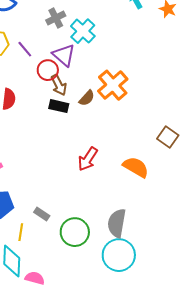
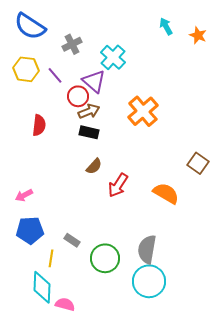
gray cross: (56, 18) -> (72, 44), moved
brown arrow: (59, 85) -> (89, 111), turned -85
brown semicircle: (87, 98) -> (94, 166), moved

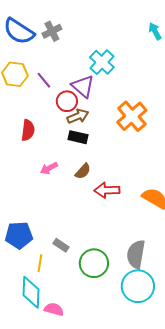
gray cross: (72, 44) -> (52, 31), moved
red arrow: (118, 185) -> (107, 190), turned 55
pink arrow: (24, 195) -> (49, 168), moved

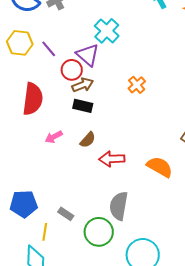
orange cross: (132, 116) -> (137, 85), size x0.6
red semicircle: (28, 130) -> (33, 99), size x1.5
gray semicircle: (136, 254) -> (119, 206), moved

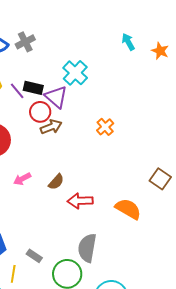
black rectangle: (83, 106) -> (33, 88), moved

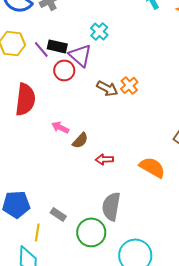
cyan cross: (75, 73) -> (99, 31), size x0.7
brown arrow: (51, 127) -> (107, 88), moved, turned 50
pink arrow: (22, 179) -> (60, 127), moved, turned 54
red arrow: (80, 201) -> (104, 159), size x0.7

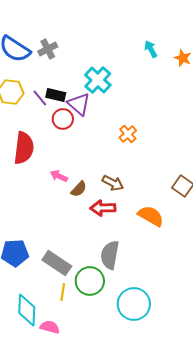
cyan cross: (99, 31) -> (98, 80), size x1.5
brown arrow: (107, 88) -> (113, 183), moved
red arrow: (104, 159) -> (103, 208), size x1.4
gray rectangle: (58, 214) -> (57, 263), size x1.8
yellow line: (37, 232) -> (63, 292), moved

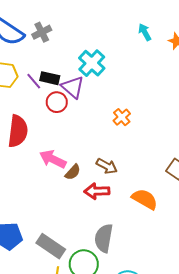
pink arrow: (59, 176) -> (53, 159), size x1.5

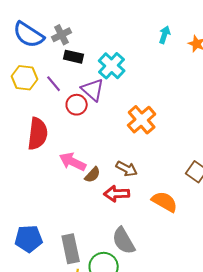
cyan arrow: (145, 32) -> (165, 35), turned 48
black rectangle: (50, 78) -> (74, 57), moved
orange cross: (122, 117) -> (142, 120), size x1.6
gray semicircle: (104, 238) -> (124, 241), turned -40
gray rectangle: (51, 246) -> (71, 249), turned 44

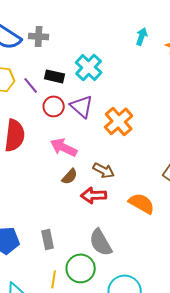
gray cross: (62, 35) -> (39, 36), turned 30
black rectangle: (74, 57) -> (55, 76), moved
purple triangle: (93, 90) -> (82, 106), moved
pink arrow: (73, 162) -> (64, 147), moved
gray rectangle: (71, 249) -> (48, 239), moved, size x0.7

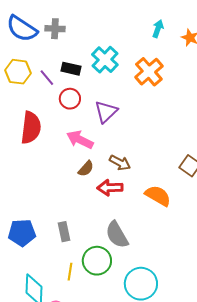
purple triangle: (82, 106) -> (106, 112), moved, turned 35
orange cross: (119, 121) -> (149, 72), moved

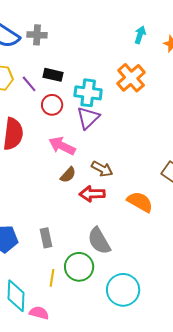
cyan cross: (105, 60) -> (88, 93), moved, turned -36

